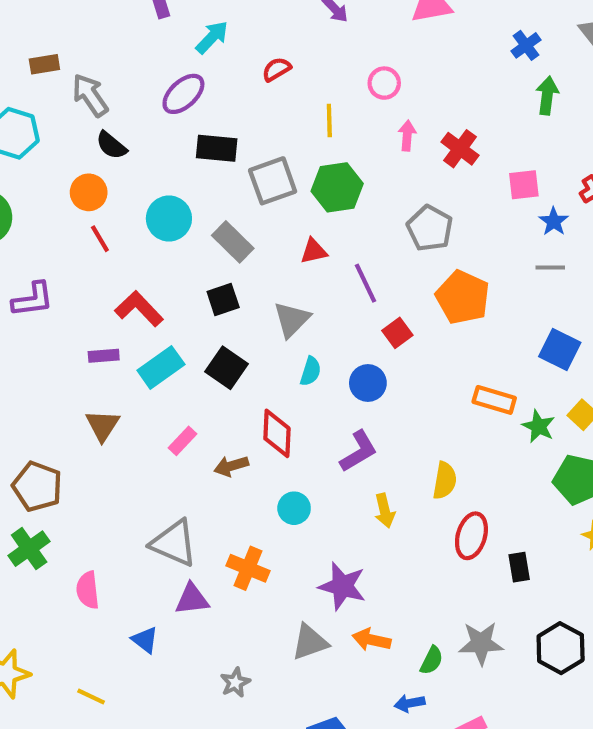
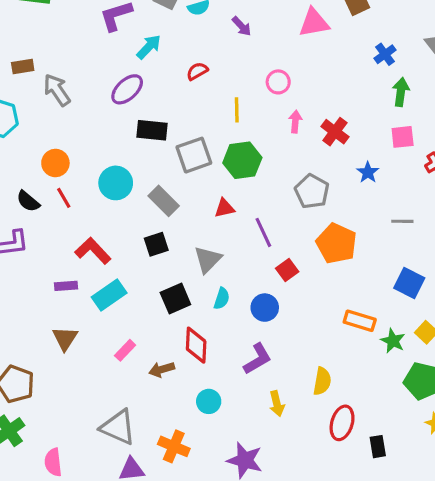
black semicircle: (111, 145) -> (28, 201), moved
pink square: (524, 185) -> (403, 137), moved
blue star: (554, 221) -> (368, 172), moved
black square: (226, 368) -> (175, 298), moved, turned 32

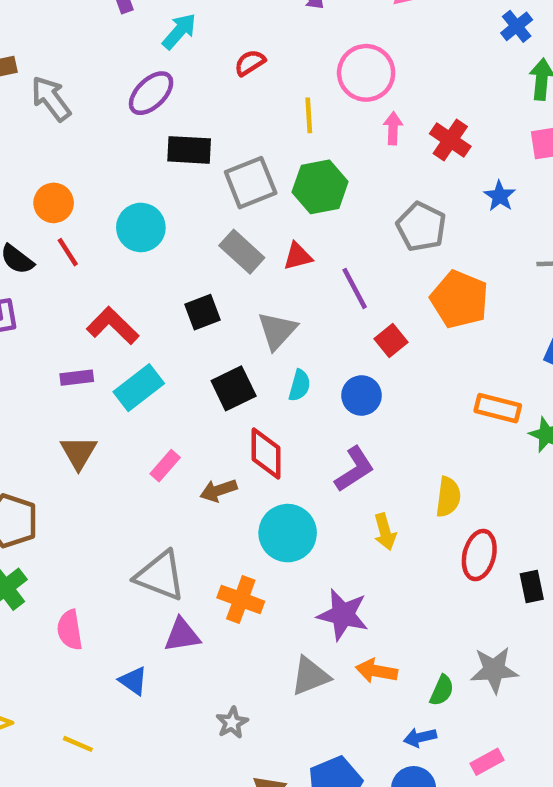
pink circle: (278, 82) -> (366, 73), size x1.6
gray rectangle: (164, 201) -> (242, 252), moved
cyan circle: (209, 401) -> (288, 533), size x1.6

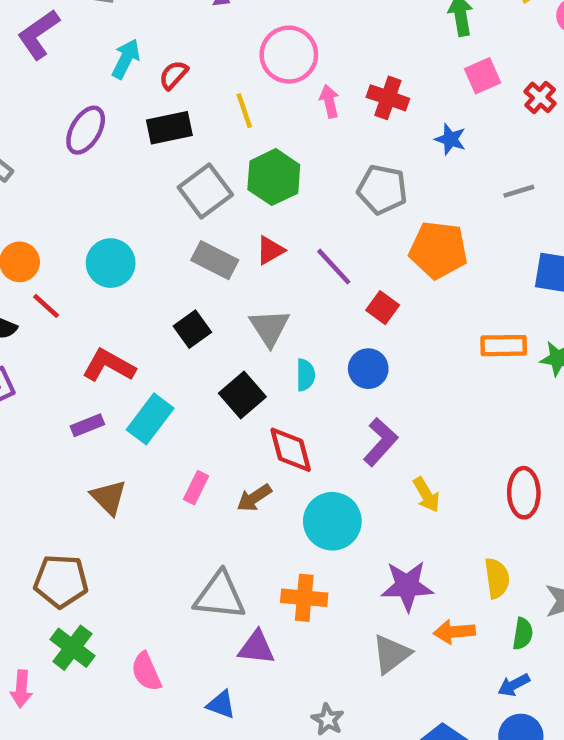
cyan arrow: (179, 31) -> (126, 59), moved
black rectangle: (189, 150) -> (169, 128), moved
yellow semicircle: (448, 497) -> (497, 578), moved
purple triangle: (182, 635) -> (256, 647), turned 30

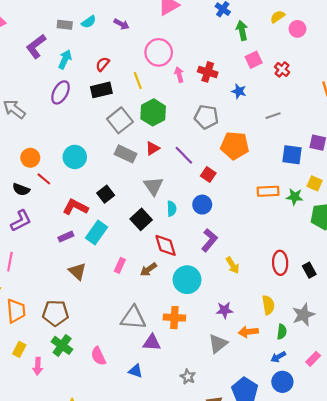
cyan arrow: (126, 59) -> (65, 59), moved
black square: (192, 329) -> (106, 194), moved
purple star: (407, 586) -> (225, 310), size x0.7

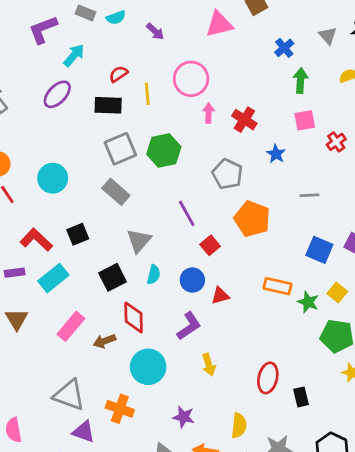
yellow line: (138, 80) -> (147, 94), moved
red triangle: (153, 148) -> (220, 296), moved
pink rectangle: (120, 265) -> (71, 326), size x1.5

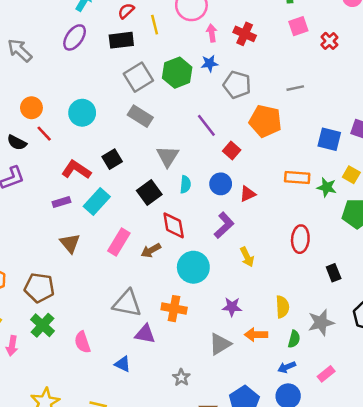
blue star: (276, 154) -> (210, 63), moved, turned -30
gray line: (310, 195) -> (295, 88), moved
red ellipse: (268, 378) -> (300, 239), moved

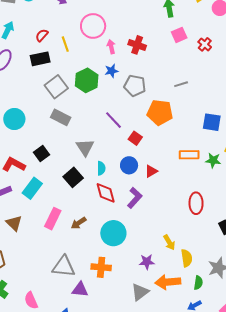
red diamond: (174, 225) -> (106, 193), moved
yellow arrow: (247, 257) -> (169, 242), moved
orange arrow: (256, 335) -> (168, 282), size x1.4

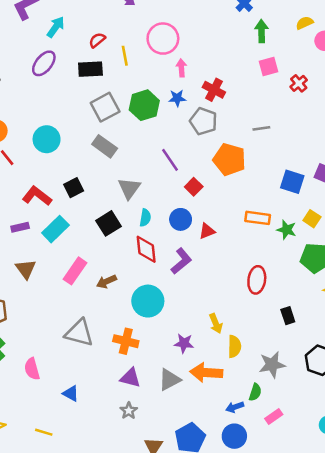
red cross: (137, 45) -> (214, 90), moved
green semicircle: (198, 283) -> (255, 392), moved
purple triangle: (80, 289) -> (130, 378), moved

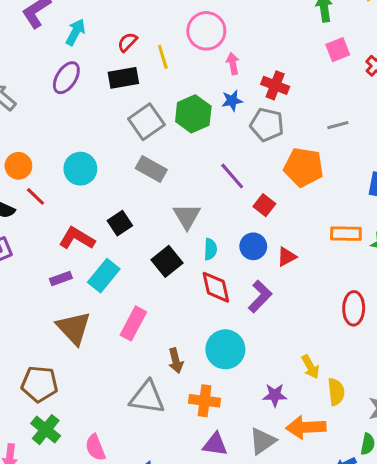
brown triangle: (26, 269) -> (74, 328), size x1.4
brown arrow: (106, 282) -> (176, 361), moved, turned -72

